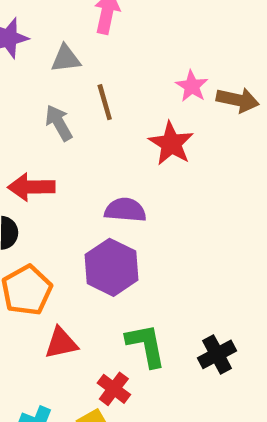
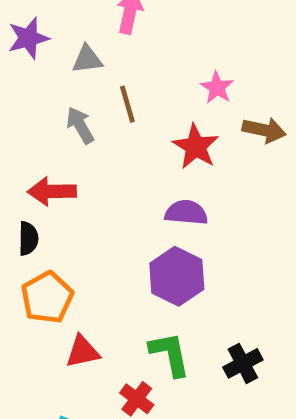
brown arrow: (238, 100) -> (264, 130), moved
purple semicircle: (125, 210) -> (186, 213), moved
purple hexagon: (112, 267) -> (177, 276), moved

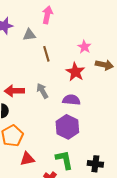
gray arrow: (80, 125) -> (42, 91), moved
black cross: (243, 363) -> (95, 164), turned 35

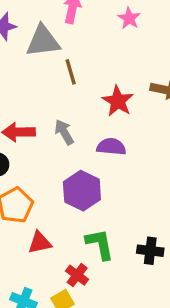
gray triangle: (29, 35) -> (43, 41), size x1.6
pink star: (84, 47) -> (129, 18), moved
purple hexagon: (67, 127) -> (82, 191), moved

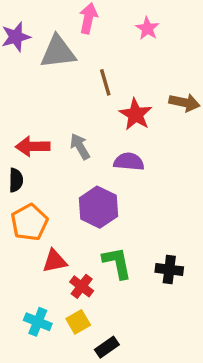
brown line: (71, 72) -> (105, 82), moved
red cross: (77, 275) -> (82, 286), moved

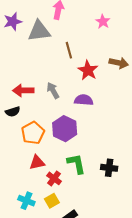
pink star: (147, 28) -> (103, 22), moved
black semicircle: (16, 180) -> (13, 112), turned 72
orange pentagon: (29, 222) -> (33, 133), moved

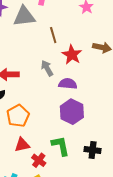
gray arrow: (53, 90) -> (47, 68), moved
purple hexagon: (65, 129) -> (72, 112), moved

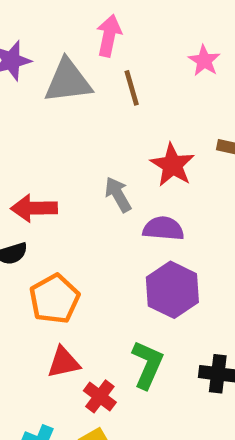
brown line: (53, 35) -> (132, 88), moved
green L-shape: (60, 146) -> (147, 365), turned 35

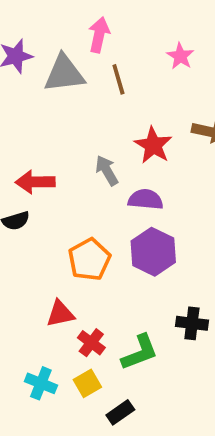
orange pentagon: (54, 299) -> (89, 259), moved
green L-shape: (147, 365) -> (140, 352), moved, turned 45

